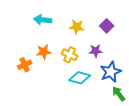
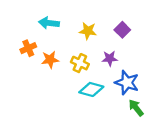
orange cross: (25, 65) -> (28, 48), moved
blue star: (111, 72) -> (127, 83), turned -30

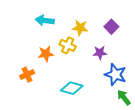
orange cross: (28, 48) -> (27, 75), moved
yellow cross: (80, 63) -> (68, 45), moved
cyan diamond: (91, 89) -> (72, 88), moved

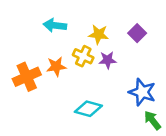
purple star: (100, 53) -> (108, 60), moved
orange cross: (27, 75) -> (27, 77), moved, size x1.5

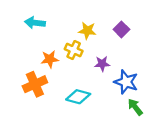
cyan arrow: (55, 25) -> (35, 23), moved
purple star: (108, 60) -> (102, 64), moved
orange cross: (27, 77) -> (35, 84), moved

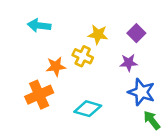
purple star: (102, 64) -> (129, 63), moved

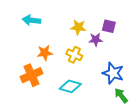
purple square: (136, 33) -> (109, 26), turned -32
yellow cross: (83, 56) -> (74, 55), moved
purple star: (129, 63) -> (96, 40), moved

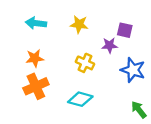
yellow star: (78, 27) -> (79, 24), moved
orange star: (45, 53) -> (35, 58), moved
blue star: (113, 73) -> (133, 70), moved

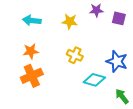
purple square: (125, 30) -> (119, 18), moved
purple star: (110, 45) -> (96, 10), moved
cyan diamond: (80, 99) -> (94, 80), moved

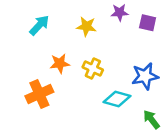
cyan arrow: (32, 20) -> (39, 25), turned 126
orange star: (31, 51) -> (60, 63), moved
blue star: (117, 61) -> (145, 76), turned -30

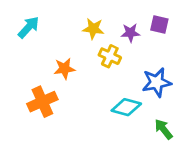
purple star: (120, 12) -> (130, 33), moved
cyan arrow: (39, 25) -> (29, 27), moved
yellow cross: (93, 69) -> (110, 56), moved

